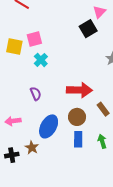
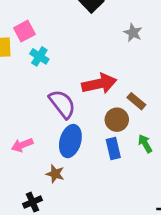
purple semicircle: (36, 94) -> (62, 104), moved, size x1.6
brown circle: (77, 117) -> (117, 120), moved
black cross: (12, 155) -> (32, 202), moved

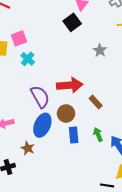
brown circle: (117, 120) -> (66, 114), moved

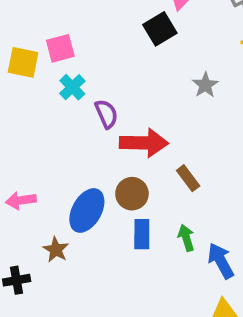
purple semicircle: (40, 97) -> (106, 114), moved, size x0.7

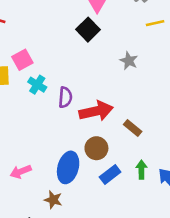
purple semicircle: (106, 114) -> (65, 97), turned 42
blue rectangle: (142, 234) -> (110, 175), turned 66
green arrow: (186, 238) -> (141, 170), turned 30

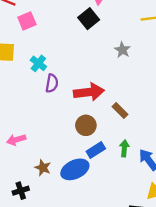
pink square: (22, 60) -> (27, 21), moved
purple semicircle: (65, 97) -> (52, 83), moved
blue ellipse: (68, 167) -> (75, 169), moved, turned 44

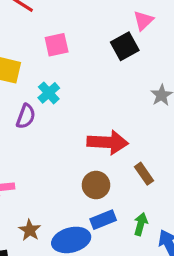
pink square: (27, 21) -> (57, 45), moved
purple semicircle: (52, 83) -> (26, 116), moved

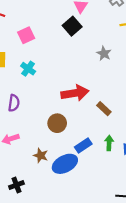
purple semicircle: (26, 116) -> (14, 103), moved
brown circle: (96, 185) -> (57, 123), moved
brown star: (30, 230) -> (41, 155), moved

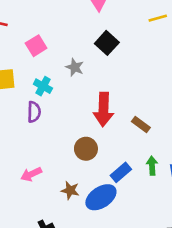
black square: (72, 26) -> (107, 43), moved
gray star: (104, 53) -> (75, 67), moved
red arrow: (75, 93) -> (103, 109), turned 108
purple semicircle: (14, 103) -> (34, 112), moved

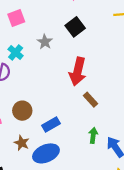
red arrow: (103, 109) -> (78, 72), moved
brown circle: (86, 149) -> (22, 111), moved
blue rectangle: (121, 172) -> (51, 125), moved

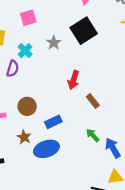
black square: (75, 27) -> (84, 31), size x1.4
red arrow: (78, 72) -> (74, 80), moved, size x0.7
green arrow: (93, 135) -> (93, 135), turned -56

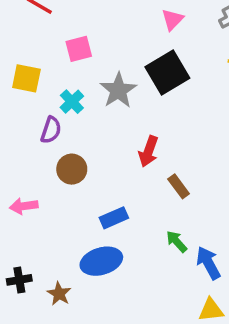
gray star: (54, 43) -> (118, 90), size x1.5
brown circle: (27, 106) -> (72, 169), moved
brown star: (24, 137) -> (59, 294), moved

